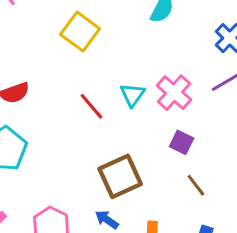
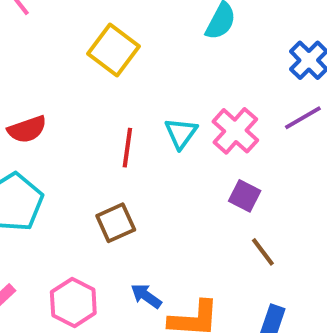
red line: (91, 106) -> (127, 148), turned 48
brown square: (120, 176) -> (116, 223), moved, size x0.7

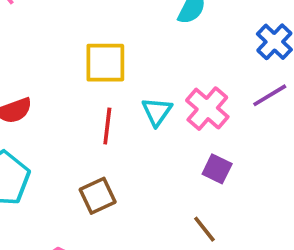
yellow square: (113, 50) -> (105, 63), moved, turned -36
brown line: (263, 252) -> (204, 229), moved

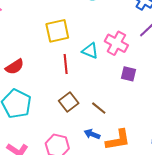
cyan triangle: (157, 112) -> (90, 51), turned -30
brown line: (204, 229) -> (99, 108), moved

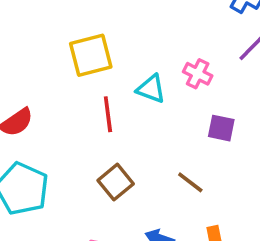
pink cross: (116, 43) -> (198, 74), size x0.7
brown line: (99, 108) -> (190, 182), moved

